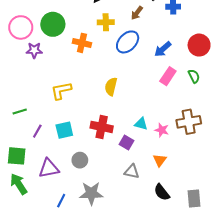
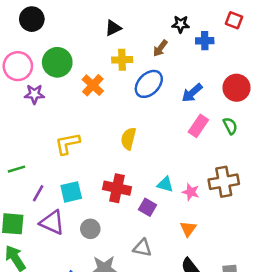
orange cross: (82, 43) -> (93, 85), turned 30
purple triangle: (49, 168) -> (52, 222), moved, turned 35
gray triangle: (132, 172) -> (142, 248), moved

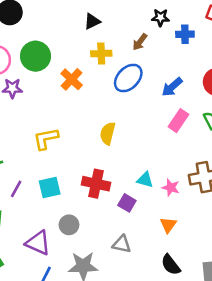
purple triangle: (52, 222) -> (38, 243), moved

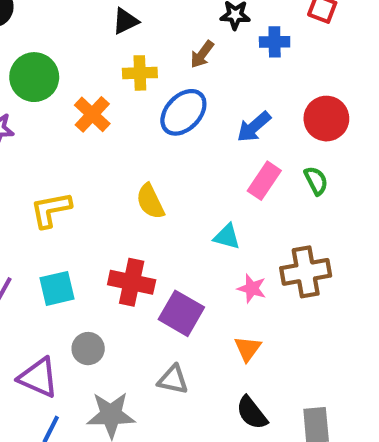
yellow semicircle: (108, 133) -> (150, 201), turned -40
cyan triangle: (145, 180) -> (227, 237), moved
purple square: (127, 203) -> (181, 313), size x1.5

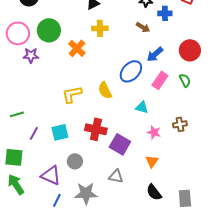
brown arrow: (202, 54) -> (143, 27), moved, turned -96
blue ellipse: (183, 112) -> (131, 71), moved
yellow L-shape: (51, 210) -> (72, 94), moved
brown cross: (306, 272) -> (180, 124), size x0.6

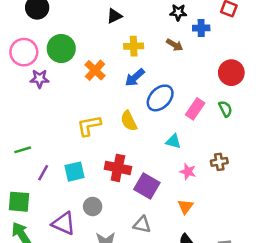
yellow cross: (100, 28) -> (134, 46), moved
blue arrow: (155, 54) -> (135, 77), moved

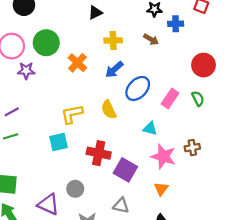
cyan square: (75, 172) -> (59, 142), moved
pink star: (188, 172) -> (163, 156), size x1.6
purple line: (43, 173) -> (12, 112), moved, turned 32

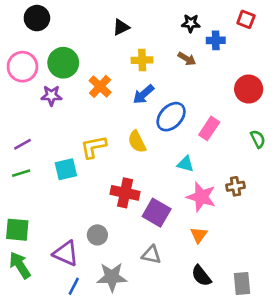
purple star: (26, 71) -> (51, 96), moved
green semicircle: (198, 98) -> (258, 139), moved
cyan square: (59, 142) -> (66, 169), moved

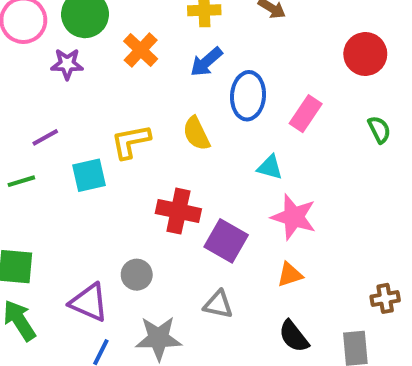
blue ellipse: (171, 117) -> (248, 96), turned -40
purple line: (22, 144) -> (45, 137), moved
brown cross: (235, 186) -> (385, 298), moved
orange triangle: (199, 235) -> (290, 275), turned 36

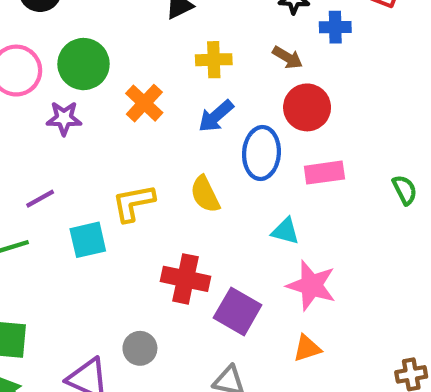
red circle: (365, 54) -> (307, 107), moved
pink rectangle: (306, 114) -> (324, 173), turned 48

